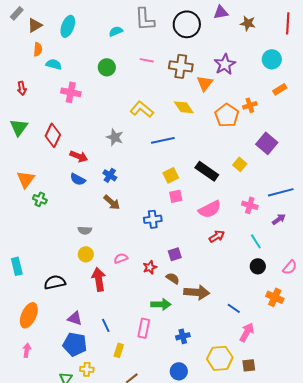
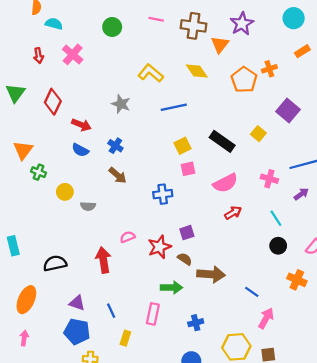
red arrow: (22, 88) -> (38, 56), moved
pink cross: (71, 92) -> (73, 54), turned 30
yellow circle: (86, 254) -> (65, 192), moved
red star: (150, 267) -> (159, 247), size x1.5

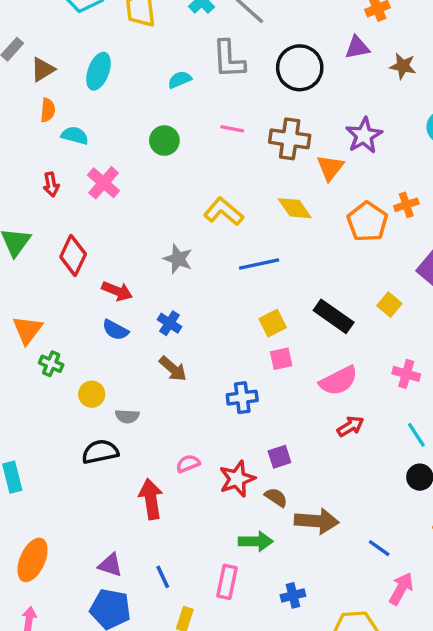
black semicircle: (55, 263) -> (100, 452), moved

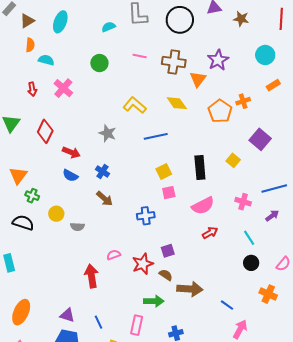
black rectangle: (334, 316) -> (200, 167), turned 50
black semicircle: (100, 452) -> (23, 223), moved, turned 30

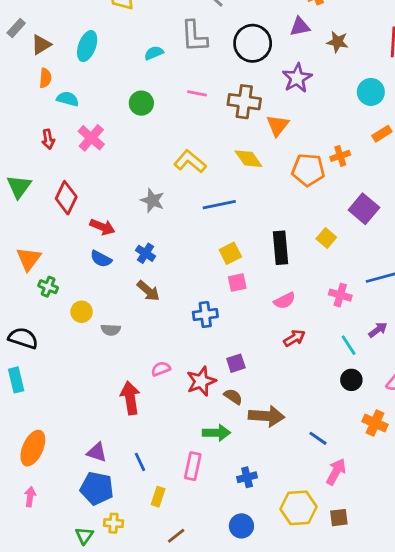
purple star: (218, 60) -> (297, 78), moved
orange pentagon: (220, 111) -> (308, 170), turned -30
pink semicircle: (203, 206) -> (285, 301), size x0.7
purple arrow: (272, 216) -> (378, 330), moved
black semicircle: (23, 223) -> (23, 338), moved

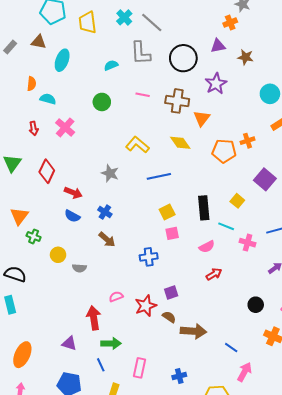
brown triangle: (41, 45) -> (39, 42), moved, turned 42
cyan line: (349, 345) -> (226, 226), moved, turned -35
green arrow: (216, 433) -> (111, 343), moved
purple triangle: (97, 452) -> (69, 343), moved

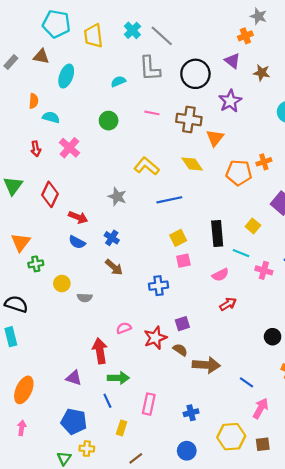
purple triangle: (218, 46) -> (232, 61), turned 49
green cross: (34, 236) -> (36, 264), turned -32

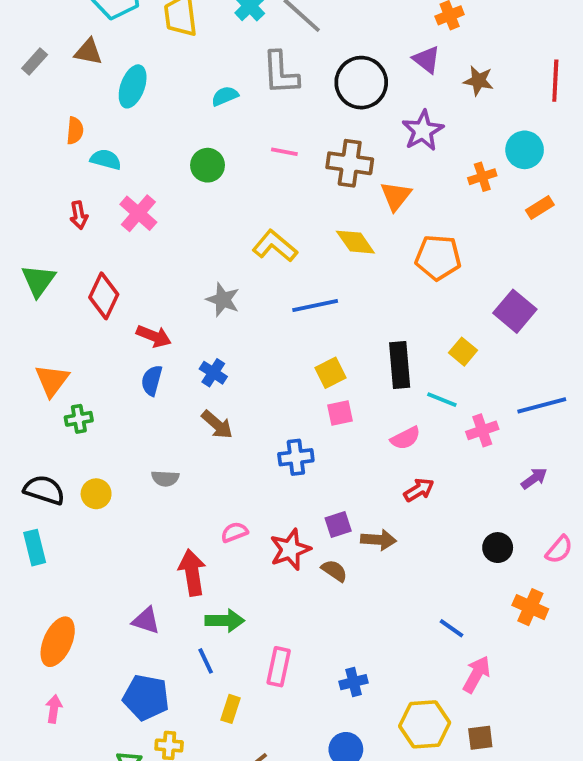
orange cross: (264, 162) -> (482, 177), moved
blue semicircle: (77, 242) -> (152, 380), turned 77
pink cross: (264, 270) -> (482, 430), turned -35
yellow circle: (62, 283) -> (96, 494), moved
brown arrow: (206, 365) -> (379, 540), moved, size x0.7

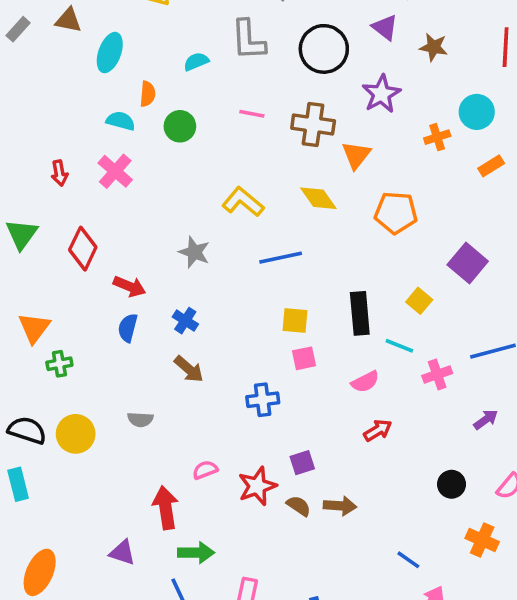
orange semicircle: (75, 131) -> (148, 94), moved
cyan semicircle: (106, 159) -> (121, 121), moved
yellow square: (330, 373) -> (295, 321), turned 32
yellow circle: (96, 494) -> (76, 434), size x1.4
brown arrow: (379, 540) -> (340, 506), moved

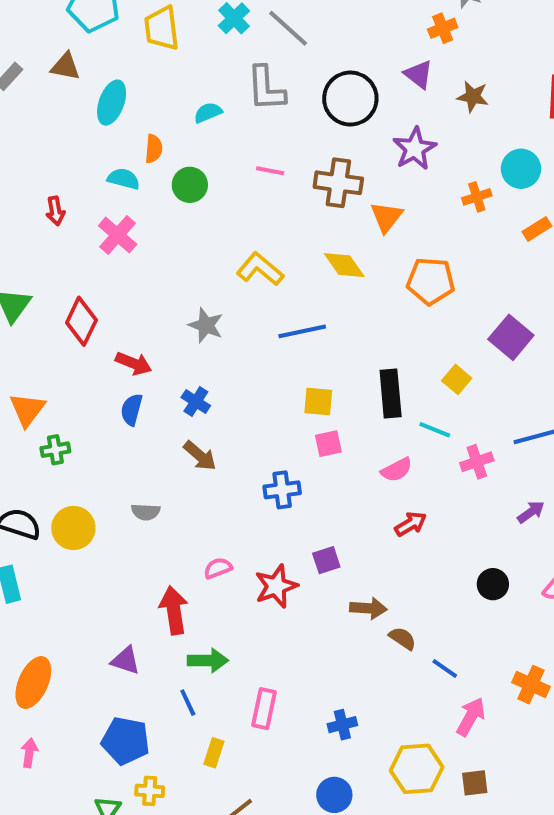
red arrow: (59, 173) -> (55, 211), moved
brown semicircle: (299, 506) -> (403, 638), moved
orange cross: (482, 540) -> (531, 685), moved

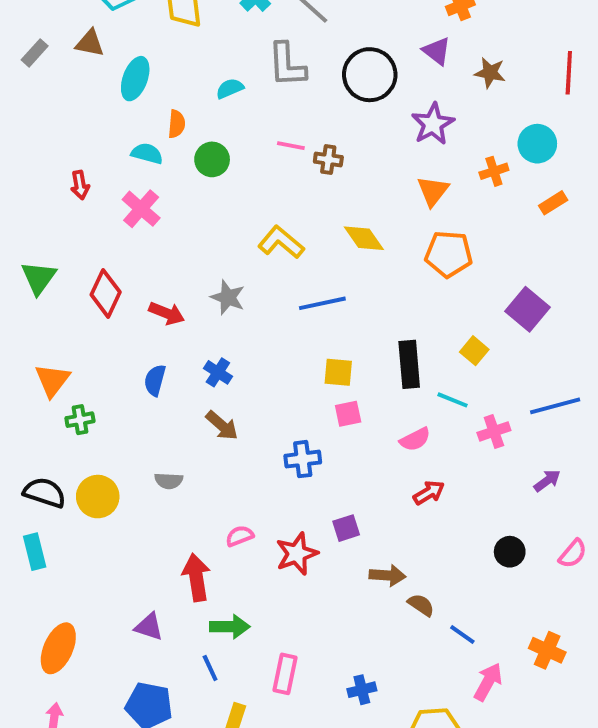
brown cross: (338, 183) -> (328, 159), moved, size x0.6
orange triangle: (386, 217) -> (433, 191), moved
red arrow: (134, 363) -> (167, 313), moved

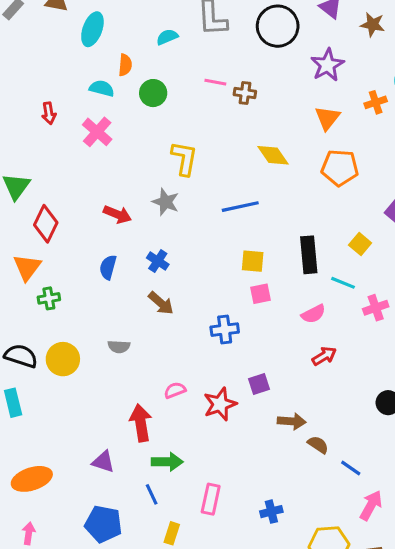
yellow L-shape: (281, 242) -> (184, 158), moved, turned 60
red diamond: (106, 293) -> (46, 224), moved
orange ellipse: (58, 648) -> (32, 479), turned 48

